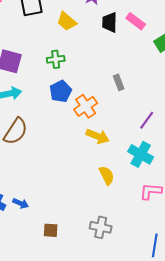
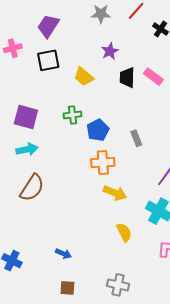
blue pentagon: (61, 91) -> (98, 130), moved
orange cross: (86, 106) -> (103, 163), turned 30
blue arrow: (21, 203) -> (63, 254), moved

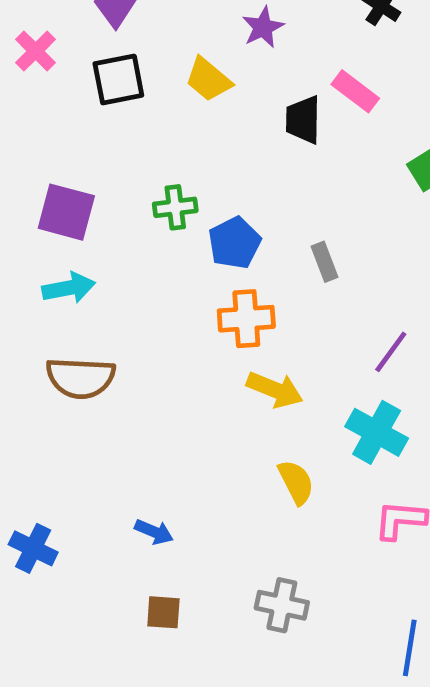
pink cross: (13, 48) -> (36, 51), turned -30
purple star: (110, 51) -> (263, 27), moved
yellow trapezoid: (84, 77) -> (208, 79), moved
pink rectangle: (153, 77) -> (355, 91), moved
brown semicircle: (32, 188) -> (81, 378), turned 60

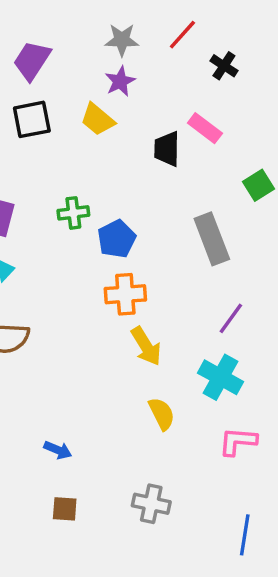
purple star: (263, 27) -> (120, 81), moved
gray rectangle: (324, 262) -> (212, 239), moved, size x1.8
yellow arrow: (275, 390) -> (146, 346), turned 36

